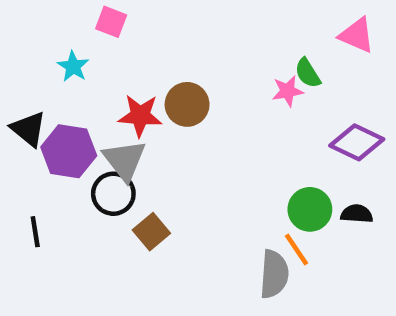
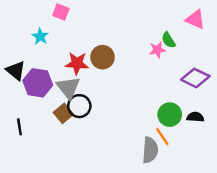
black circle: (113, 194) -> (79, 106), moved
brown square: (151, 232) -> (63, 113), moved

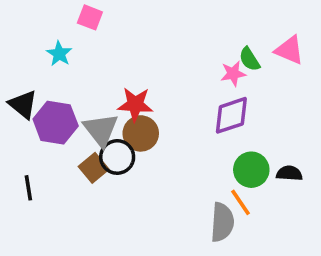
pink triangle: (195, 19) -> (289, 50), moved
brown circle: (103, 57) -> (141, 133), moved
red star: (77, 63) -> (135, 104), moved
purple diamond: (195, 78) -> (231, 115), moved, turned -44

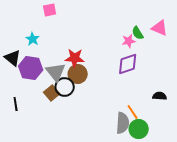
pink square: (90, 17) -> (50, 10), turned -32
cyan star: (59, 54) -> (33, 39), moved
green circle: (251, 170) -> (139, 129), moved

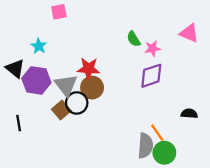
green semicircle: (138, 33) -> (134, 39), moved

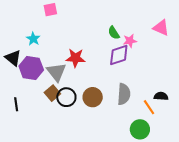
purple diamond: (151, 76) -> (119, 55), moved
brown circle: (92, 88) -> (93, 97), moved
black circle: (77, 103) -> (66, 97), moved
orange line: (157, 133) -> (149, 107), moved
gray semicircle: (145, 146) -> (124, 94), moved

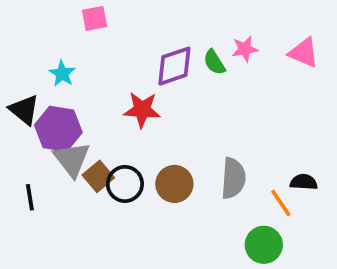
pink star: (130, 41) -> (245, 49), moved
purple diamond: (119, 55) -> (174, 66), moved
gray triangle: (56, 72) -> (72, 159), moved

